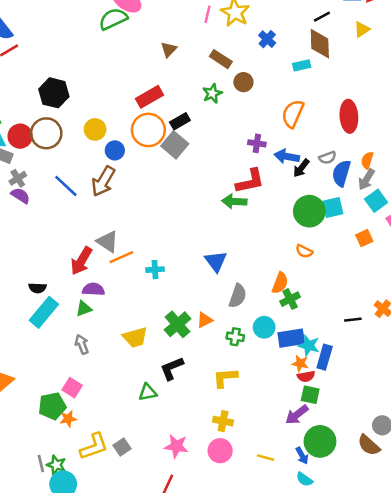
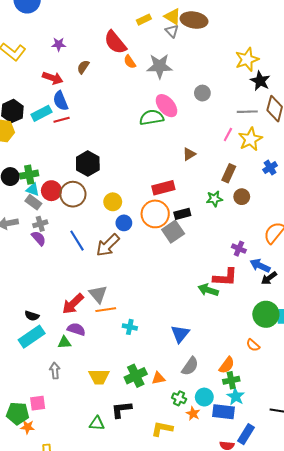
brown rectangle: (221, 59) -> (229, 173), turned 66
cyan star: (309, 346) -> (236, 396), moved
orange star: (300, 363) -> (193, 414), moved
pink square: (72, 388) -> (38, 403), turned 35

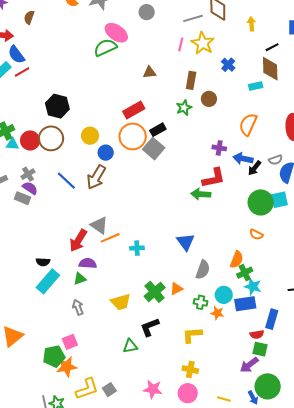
brown triangle: (189, 154) -> (149, 72), turned 40
gray rectangle: (33, 202) -> (22, 198), moved
orange star: (28, 427) -> (67, 367), size x1.5

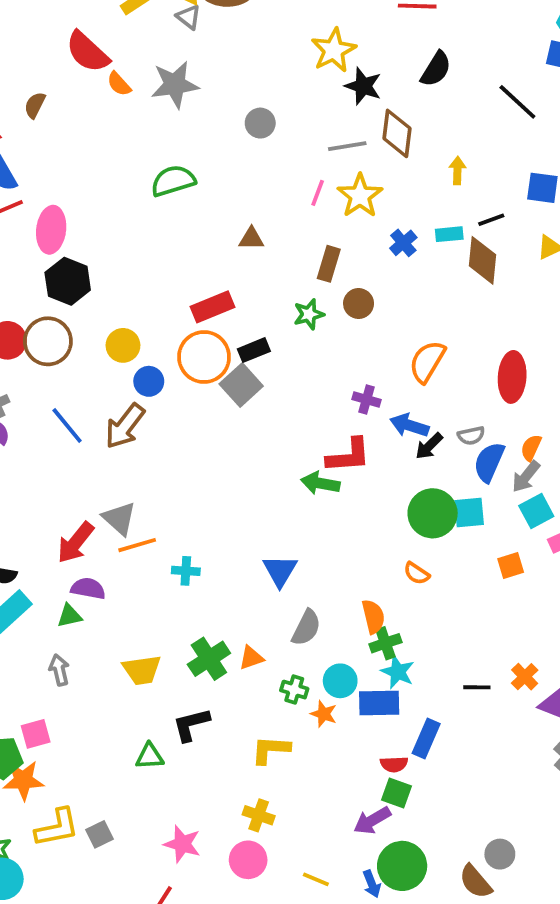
pink ellipse: (116, 33) -> (51, 230), moved, turned 55
cyan rectangle: (256, 86) -> (449, 234), moved
orange semicircle: (237, 260) -> (373, 617), turned -42

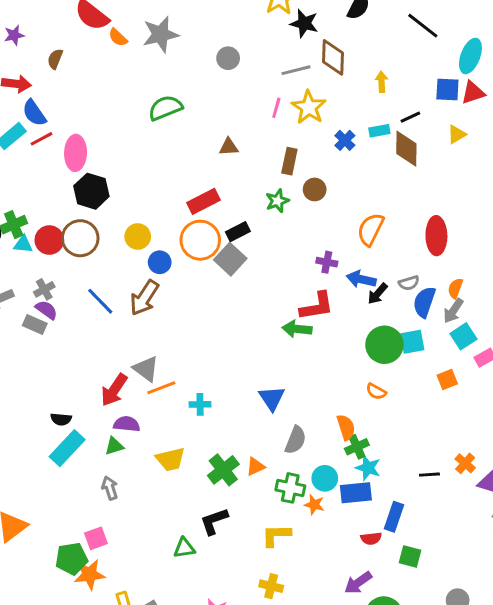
yellow trapezoid: (142, 670) -> (170, 459), moved
green cross: (294, 690) -> (290, 488), size x1.4
green square: (397, 793) -> (410, 556), moved

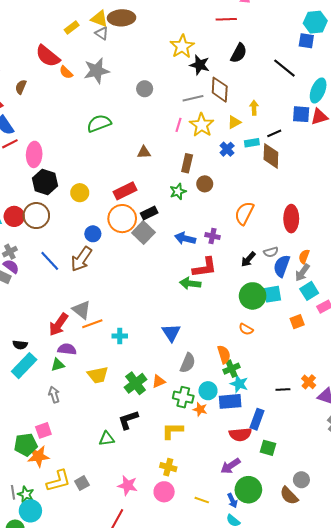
yellow triangle: (457, 134) -> (234, 122), moved
yellow circle: (138, 237) -> (80, 193), moved
blue arrow: (361, 279) -> (185, 238), moved
red semicircle: (371, 538) -> (240, 434), size x1.5

